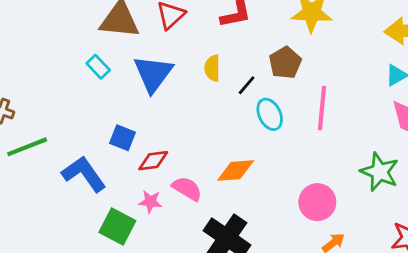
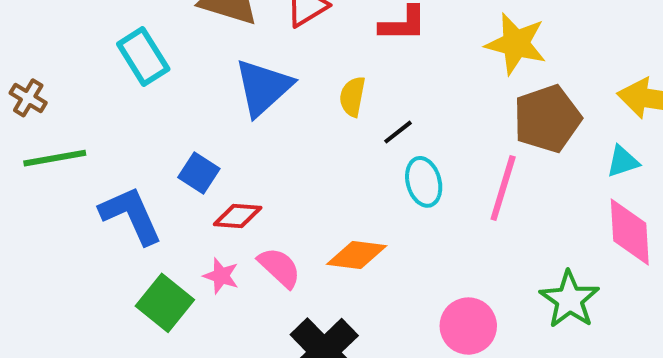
brown pentagon: (285, 63) -> (547, 119), moved, size x1.4
cyan rectangle: (98, 67) -> (143, 56), moved, size x1.5

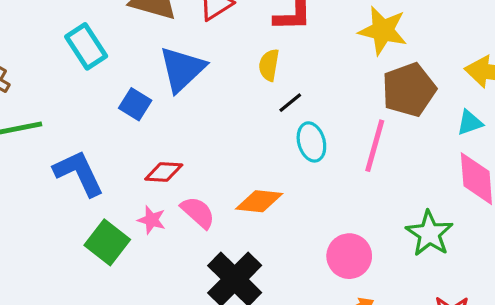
yellow semicircle: (352, 97) -> (269, 65), moved
blue square: (199, 173) -> (135, 104), moved

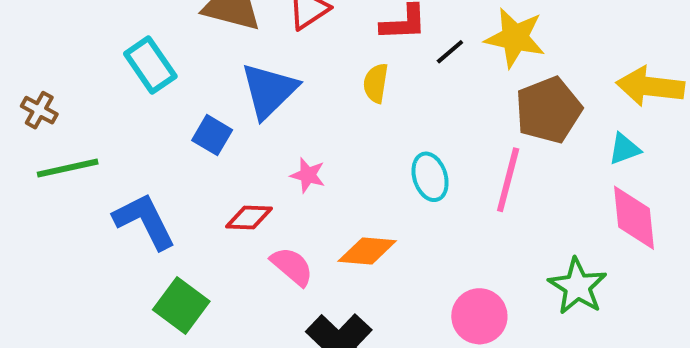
black line: (290, 103) -> (450, 52), moved
pink star: (152, 220) -> (308, 175), moved

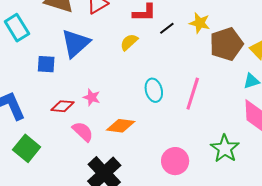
yellow star: (515, 38) -> (200, 23), size x0.7
yellow semicircle: (376, 83) -> (129, 42), turned 36
brown pentagon: (549, 110) -> (226, 44), moved
blue square: (212, 135) -> (46, 64), turned -30
pink star: (308, 175) -> (92, 97), moved

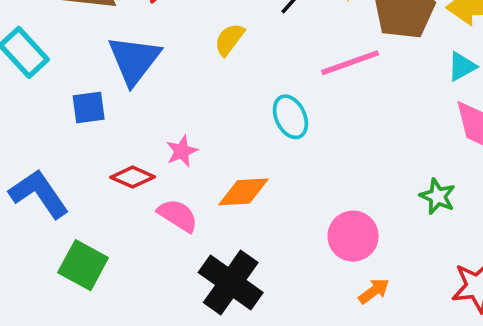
pink line: (193, 94) -> (350, 63), moved, turned 64
pink star: (92, 97) -> (182, 151), turned -30
red diamond: (62, 106) -> (133, 177), turned 30
green star: (225, 149) -> (438, 196), size x0.7

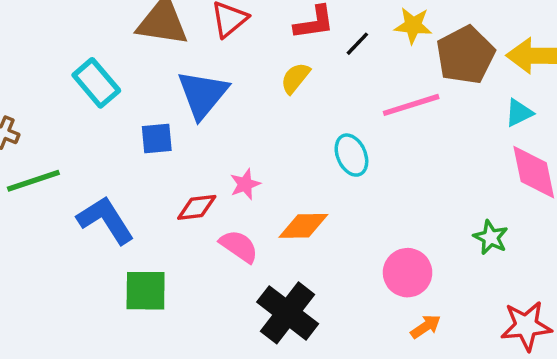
red diamond: (133, 177) -> (197, 207), turned -33
green square: (83, 265) -> (146, 291), turned -30

